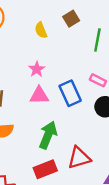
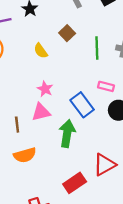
pink triangle: (39, 95) -> (41, 112), moved
green arrow: (48, 135) -> (67, 133), moved

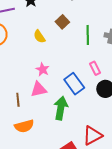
pink rectangle: (106, 86) -> (95, 68), turned 48

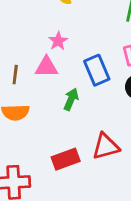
green arrow: (61, 108) -> (71, 99), size x0.7

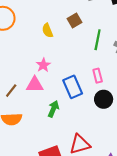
brown line: (15, 75) -> (11, 91), turned 32

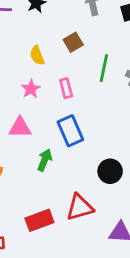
pink star: (43, 65) -> (31, 89), moved
pink rectangle: (98, 76) -> (66, 88), moved
black circle: (104, 99) -> (110, 171), moved

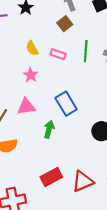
brown square: (73, 42) -> (65, 24), moved
pink rectangle: (66, 88) -> (58, 54), moved, turned -48
red triangle: (80, 207) -> (83, 181), moved

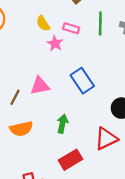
pink star: (31, 75) -> (55, 43), moved
green arrow: (49, 129) -> (62, 124), moved
red triangle: (83, 181) -> (106, 139), moved

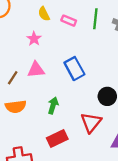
pink star: (55, 43) -> (34, 39), moved
red triangle: (106, 139) -> (91, 123), turned -30

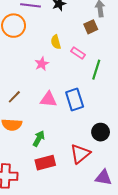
green line: (95, 19) -> (96, 70), moved
pink triangle: (36, 70) -> (48, 99), moved
green arrow: (53, 105) -> (39, 139), moved

